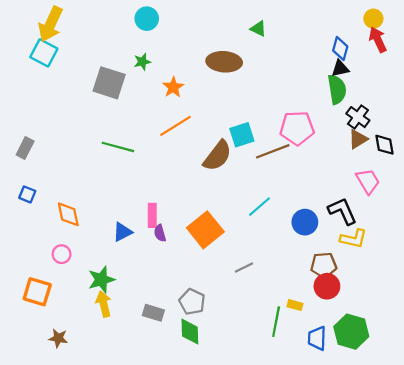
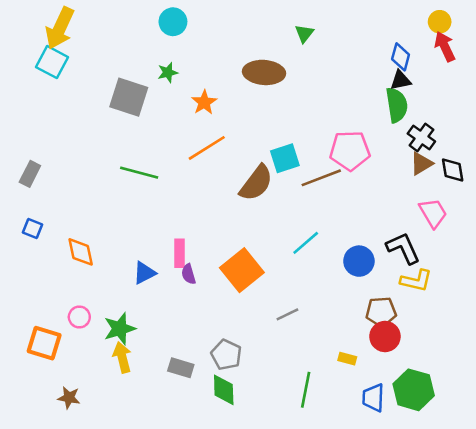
green triangle: (258, 29) -> (304, 33), turned 42
pink circle: (62, 254) -> (79, 317), moved
green line: (276, 322) -> (306, 390), moved

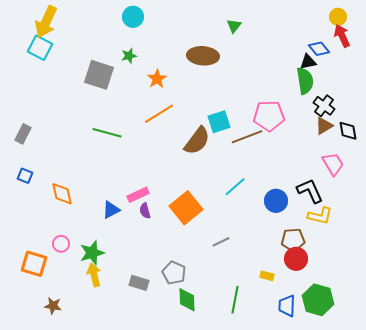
blue diamond: (401, 57) -> (319, 49), moved, turned -55
pink rectangle: (179, 253) -> (138, 195), turned 65
green diamond: (224, 390) -> (187, 300), moved

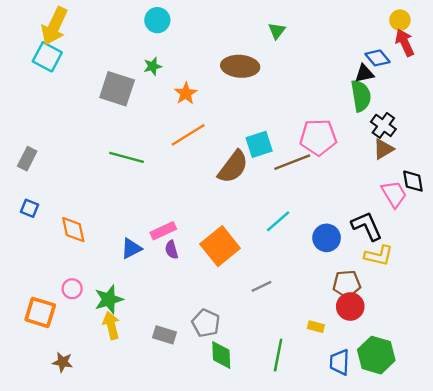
black diamond: (348, 131) -> (413, 181), moved

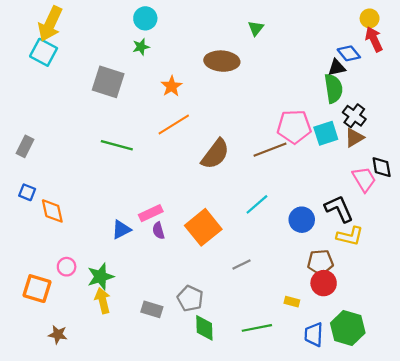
green star: (153, 66) -> (141, 47), moved
cyan square: (259, 144) -> (326, 133), moved
orange diamond: (73, 230) -> (52, 211), moved
green line: (278, 355) -> (257, 328), turned 68

